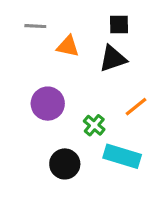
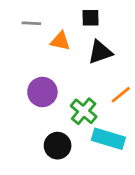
black square: (119, 25) -> (91, 18), moved
green cross: (94, 125) -> (84, 111), size x1.4

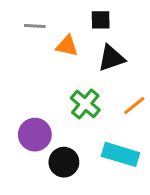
purple circle: (42, 92) -> (35, 135), moved
green cross: (84, 111) -> (85, 104), moved

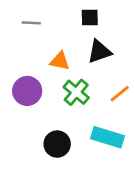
orange triangle: (67, 46) -> (60, 61), moved
purple circle: (35, 135) -> (27, 91), moved

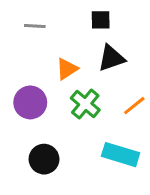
orange triangle: (60, 61) -> (67, 69), turned -45
black circle: (57, 144) -> (44, 159), moved

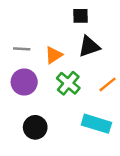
gray line: (35, 26) -> (22, 49), moved

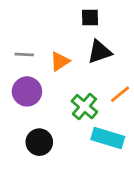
green cross: (68, 83) -> (84, 107), moved

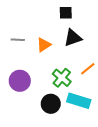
purple circle: (27, 91) -> (20, 81), moved
black circle: (39, 142) -> (51, 104), moved

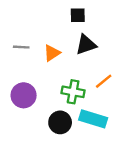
green cross: (62, 78) -> (73, 92), turned -30

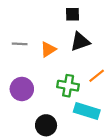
black circle: (60, 122) -> (46, 125), moved

